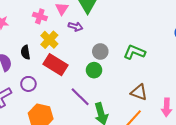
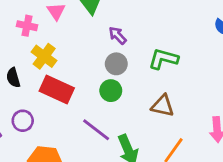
purple arrow: (75, 27) -> (118, 35), moved, turned -144
brown triangle: (139, 92) -> (163, 106), moved

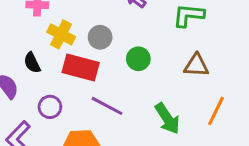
gray circle: (116, 64) -> (100, 37), moved
purple line: (96, 130) -> (107, 106), moved

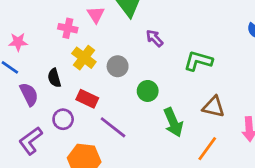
brown triangle: (196, 65) -> (214, 107), moved
red rectangle: (81, 67) -> (87, 99), moved, size x0.7
green arrow: (167, 119) -> (173, 122), moved

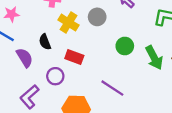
gray circle: (118, 66) -> (97, 17), moved
green arrow: (173, 122) -> (154, 58), moved
purple line: (113, 127) -> (112, 88), moved

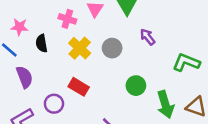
black semicircle: (45, 42) -> (41, 43), moved

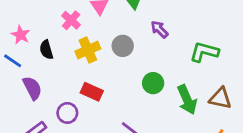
pink cross: (67, 19) -> (71, 20), turned 30
pink star: (19, 27) -> (21, 35), turned 30
yellow cross: (80, 48) -> (88, 50), turned 30

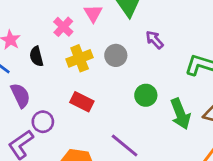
purple circle: (67, 113) -> (43, 122), moved

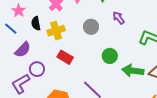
yellow cross: (80, 58) -> (56, 31), moved
purple semicircle: (20, 95) -> (23, 50), turned 66
green arrow: (180, 114) -> (133, 71), turned 115

